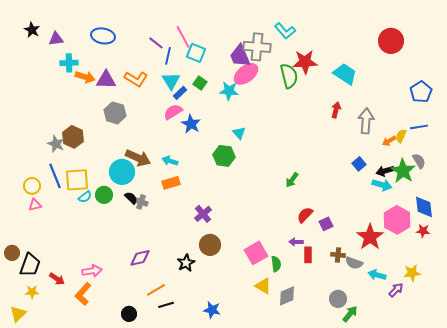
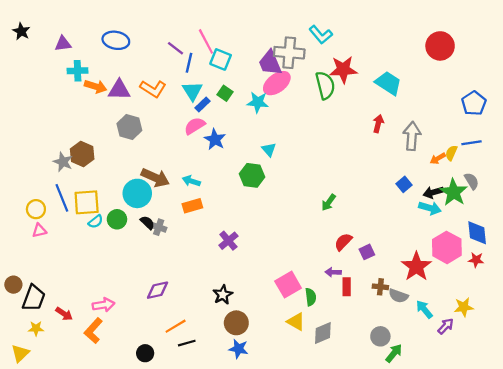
black star: (32, 30) -> (21, 31), moved
brown circle: (210, 245) -> (236, 323), moved
black star: (186, 263) -> (223, 295), moved
cyan arrow: (377, 275) -> (424, 309), turned 36

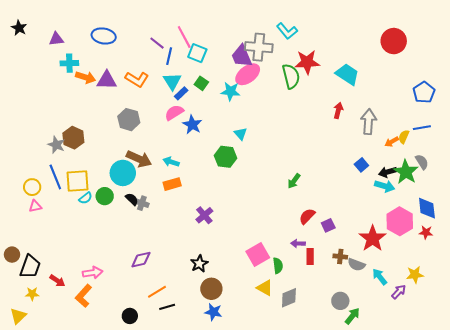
gray hexagon: (129, 127) -> (129, 120), moved

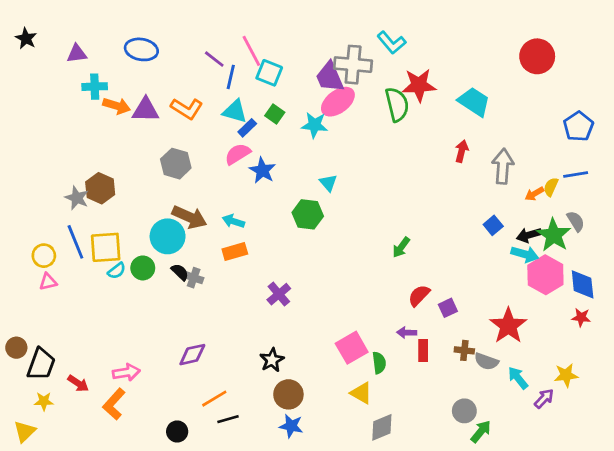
cyan triangle: (172, 81) -> (235, 111), turned -42
pink hexagon: (400, 221) -> (545, 275), moved
gray diamond: (289, 298) -> (382, 427), moved

